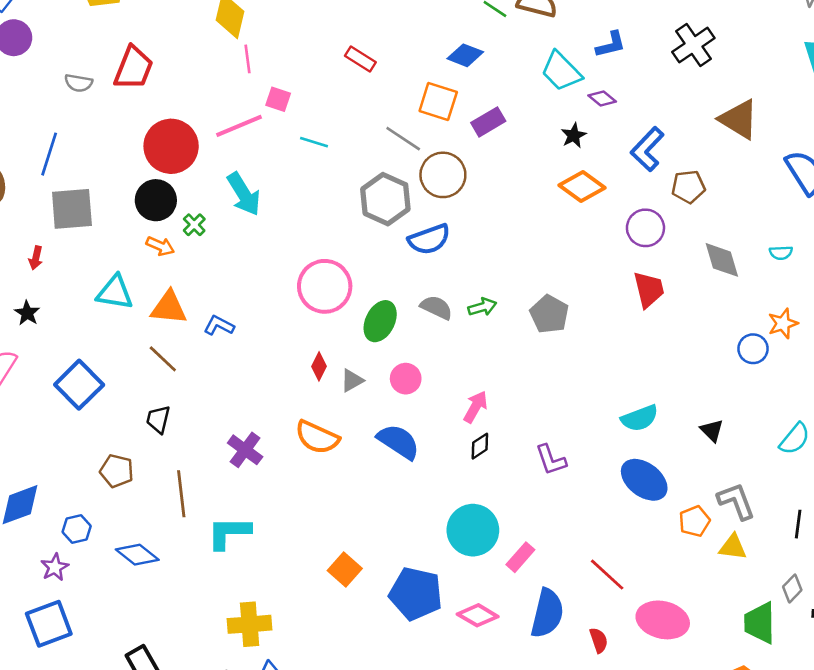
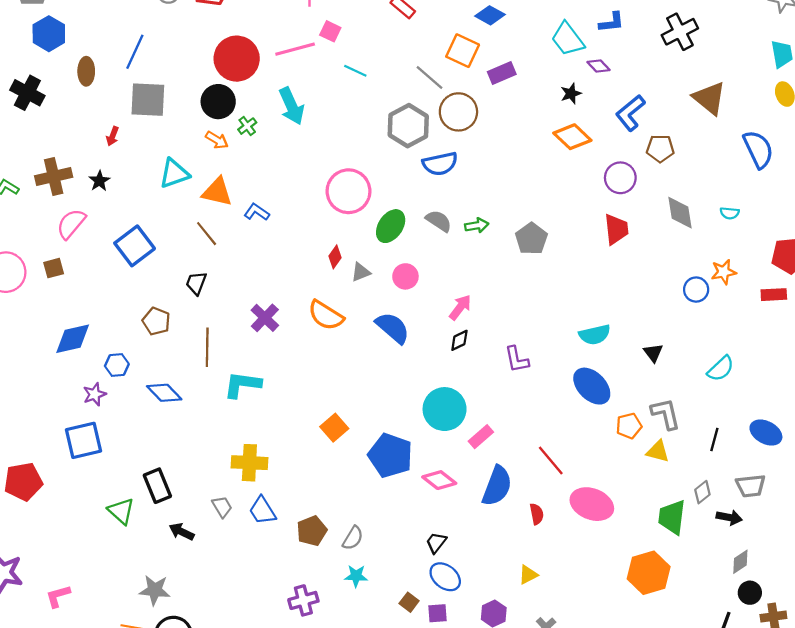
cyan triangle: (115, 292) -> (174, 173), turned -36

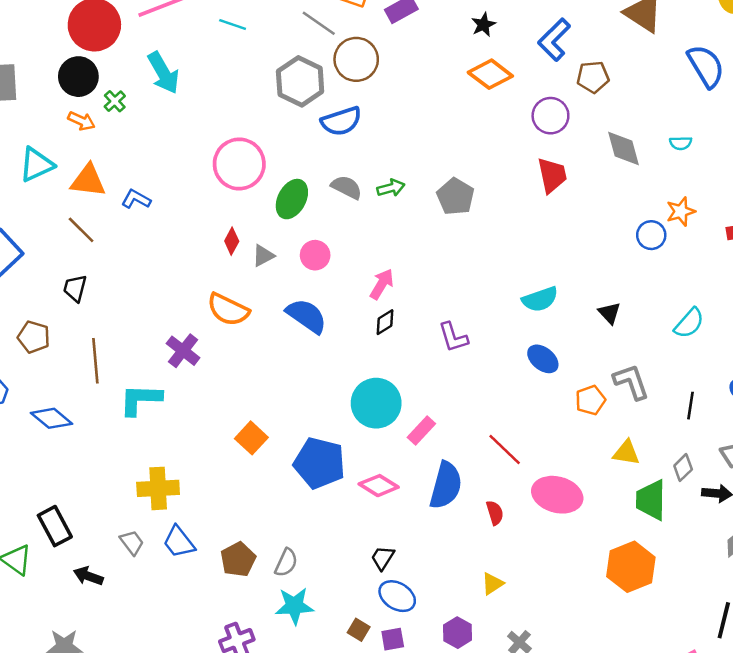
purple cross: (265, 318) -> (183, 351), moved
blue ellipse: (592, 386) -> (543, 359), size x0.7
yellow triangle: (658, 451) -> (626, 453), moved
cyan star: (356, 576) -> (294, 606), size x1.4

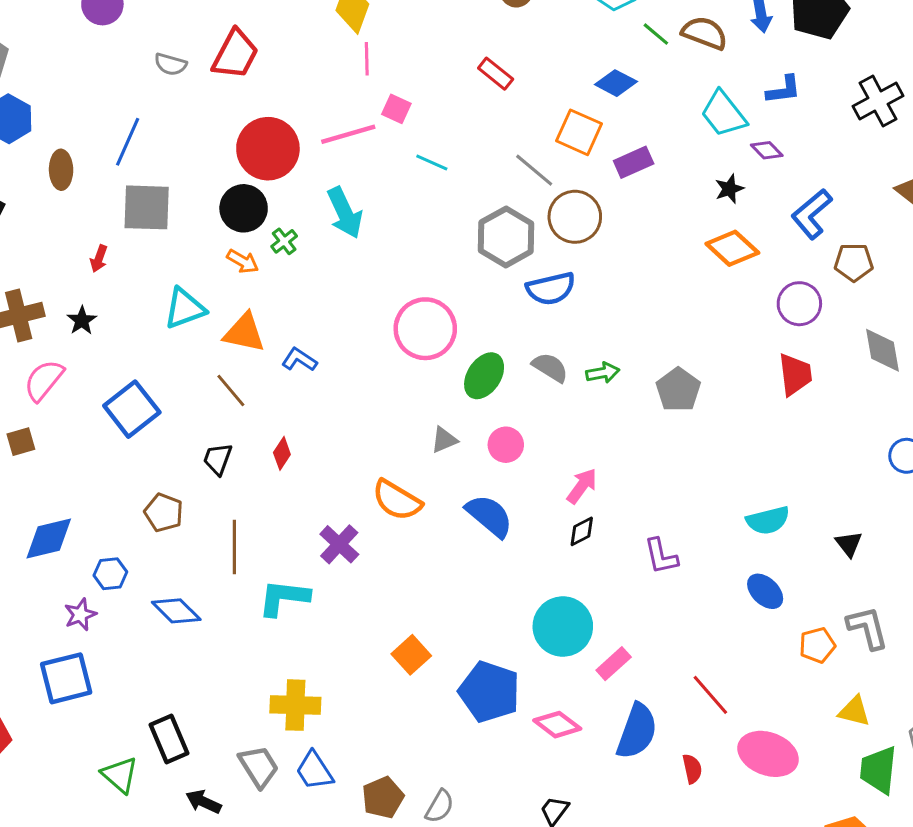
red diamond: (232, 241) -> (282, 453), moved
gray trapezoid: (132, 543) -> (259, 766), size x1.4

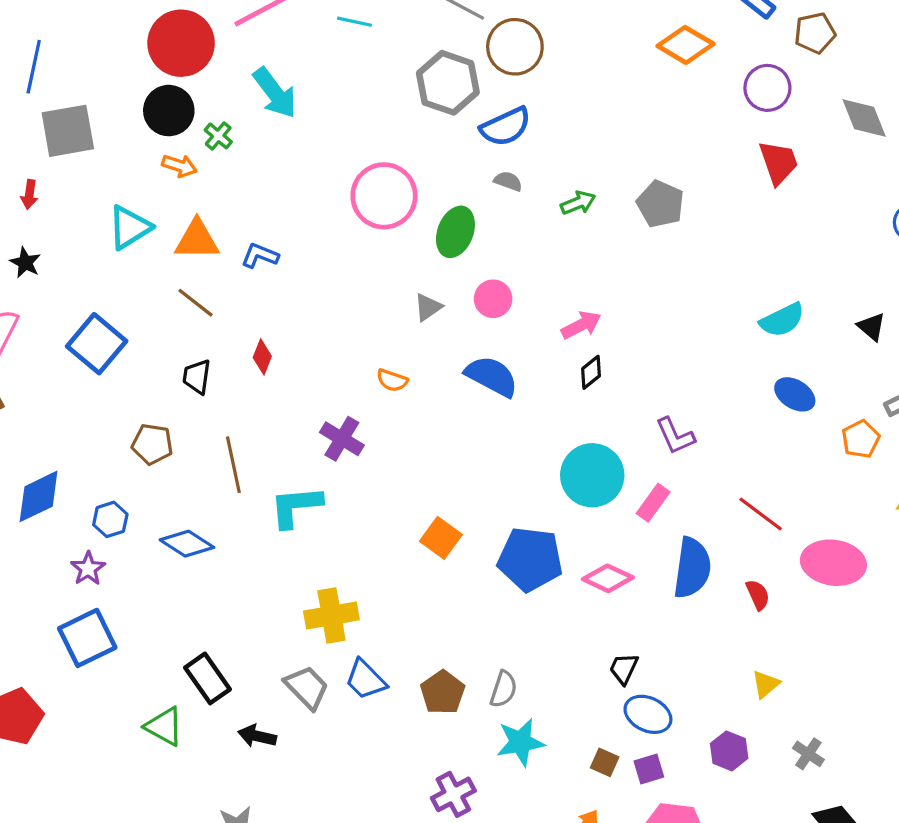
gray semicircle: (550, 367) -> (508, 181), moved, size x0.7
pink arrow: (582, 486) -> (581, 325), turned 39
orange semicircle: (397, 500) -> (392, 380), size x0.6
purple L-shape: (661, 556) -> (675, 436), moved

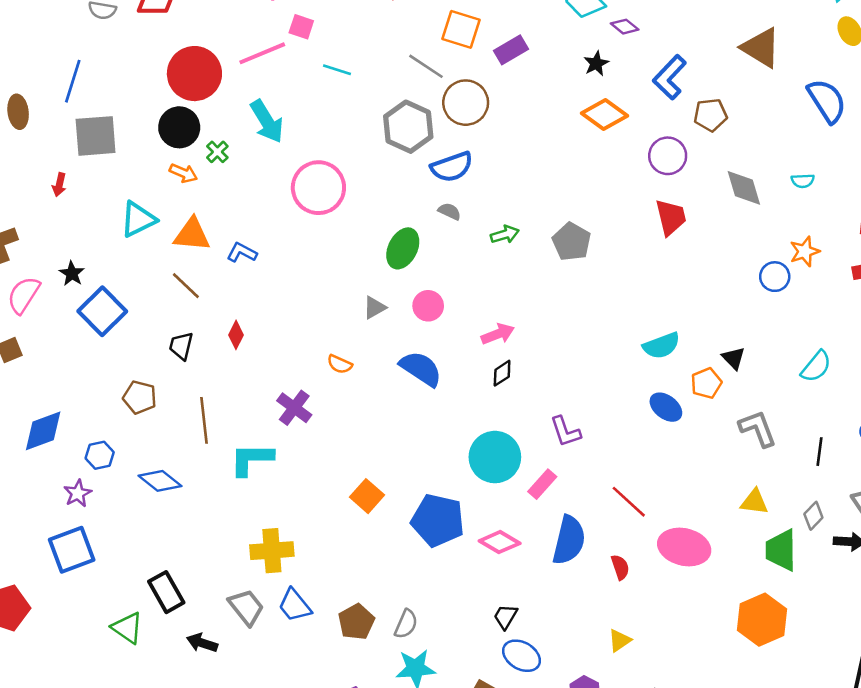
pink circle: (384, 196) -> (318, 188), moved
black star: (25, 263) -> (72, 274), moved
orange pentagon: (861, 439) -> (706, 383), moved

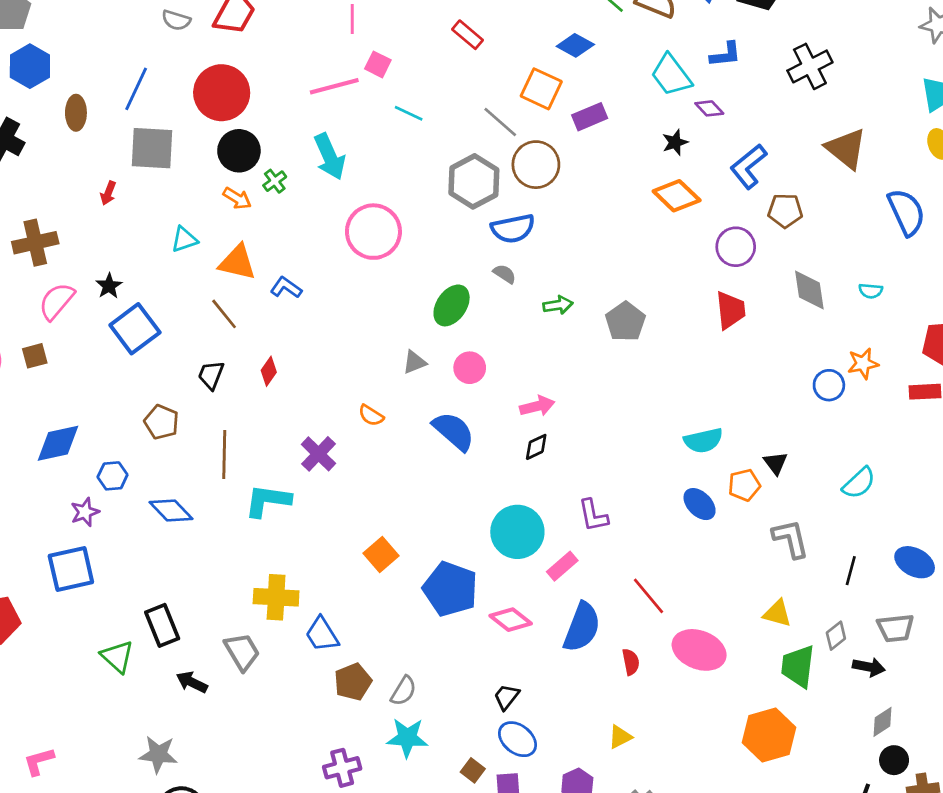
red circle: (194, 74) -> (222, 93), moved
cyan triangle: (138, 219) -> (184, 239), size x0.7
blue trapezoid: (295, 605) -> (322, 634), moved

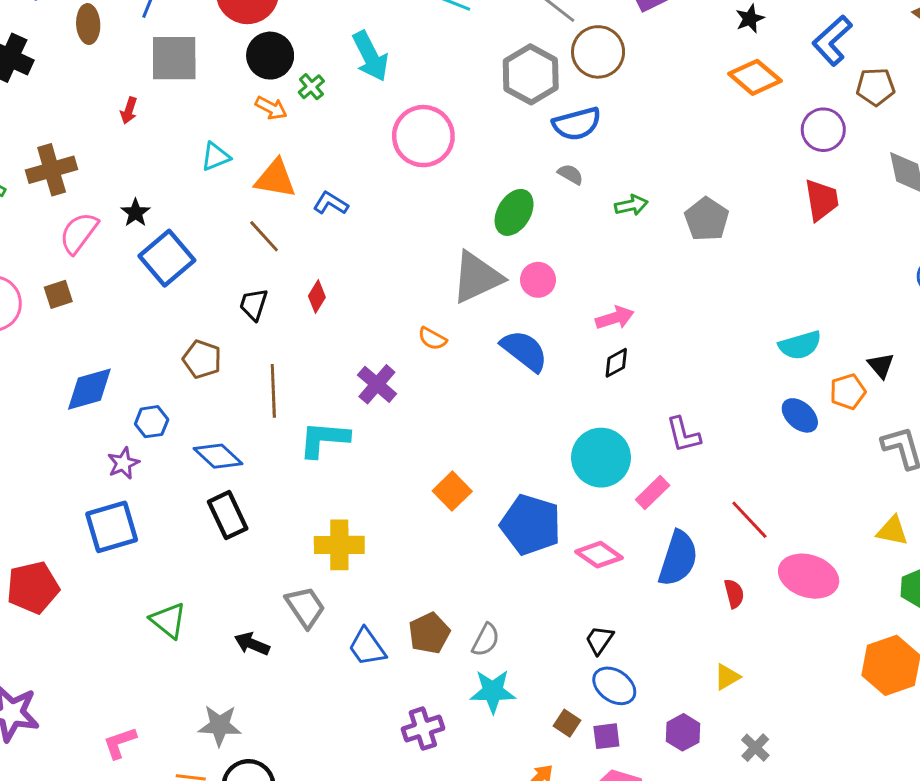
gray triangle: (414, 362) -> (477, 277), size x2.0
black rectangle: (162, 625) -> (228, 515), moved
blue trapezoid: (322, 634) -> (367, 647), moved
pink L-shape: (39, 761) -> (120, 743), moved

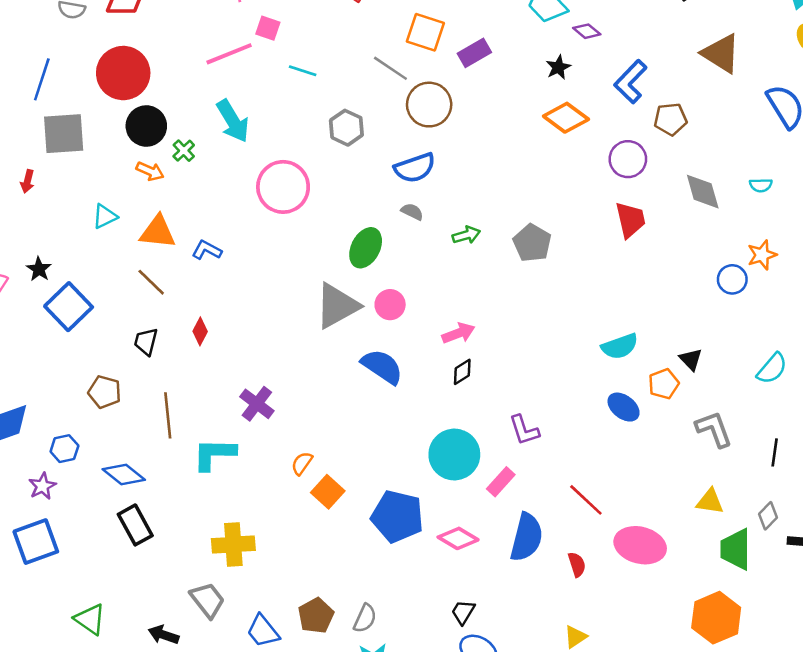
gray hexagon: (531, 74) -> (346, 128), moved, size x0.7
orange semicircle: (432, 339) -> (302, 463), moved, turned 100

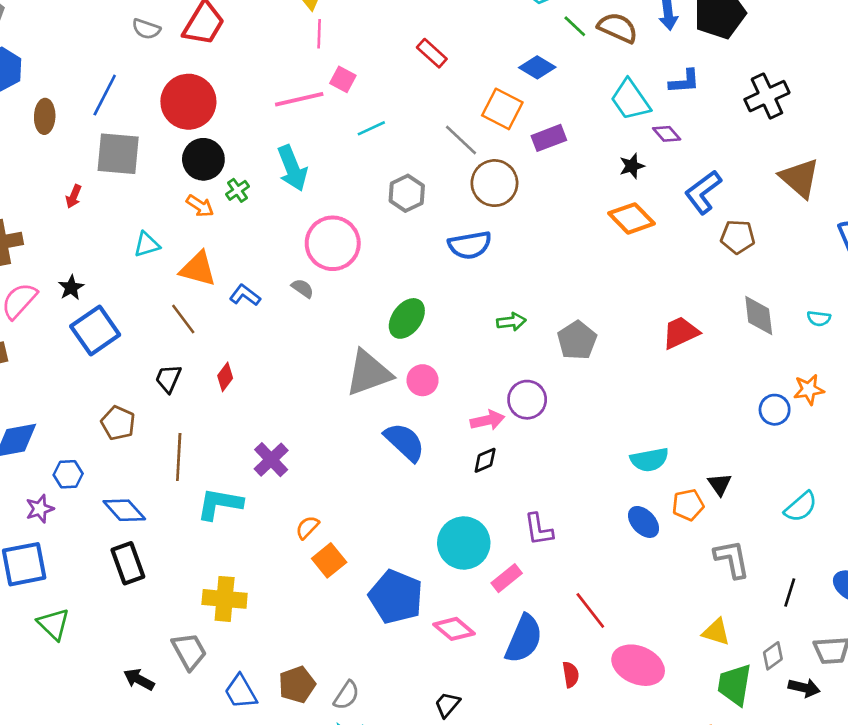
cyan line: (303, 71) -> (371, 128), turned -52
purple circle: (628, 159) -> (527, 400), moved
gray semicircle: (412, 212) -> (303, 288), moved
red trapezoid: (630, 220) -> (681, 333), turned -111
green triangle: (90, 619) -> (54, 624), moved

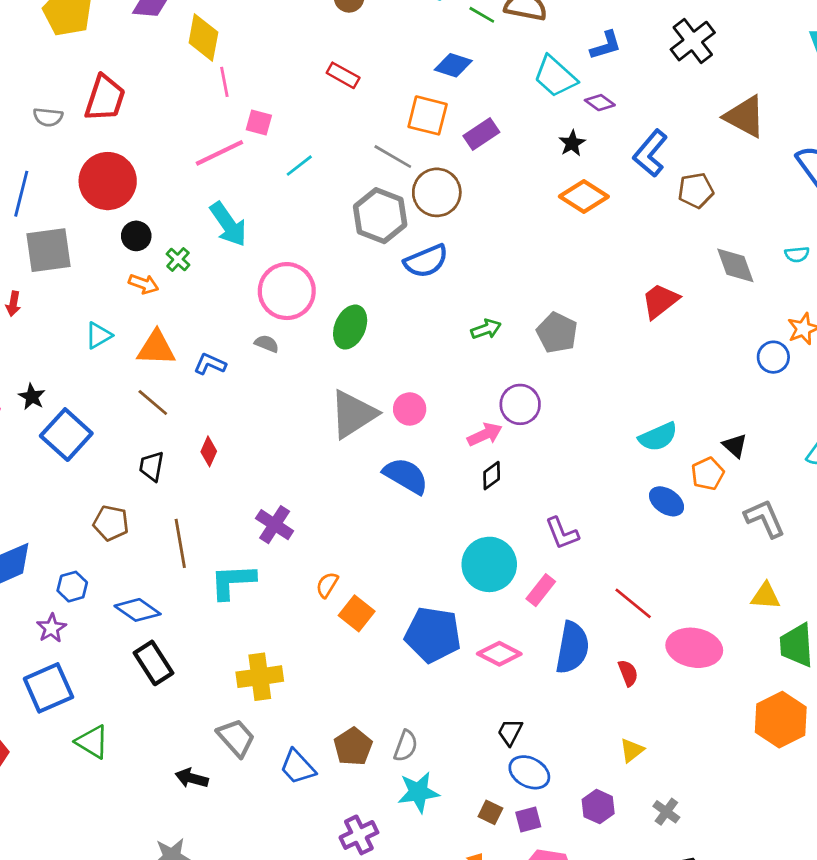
black circle: (203, 159) -> (136, 236), size x0.7
gray hexagon: (407, 193) -> (380, 216), moved, size x1.4
green ellipse: (407, 318) -> (350, 327), moved

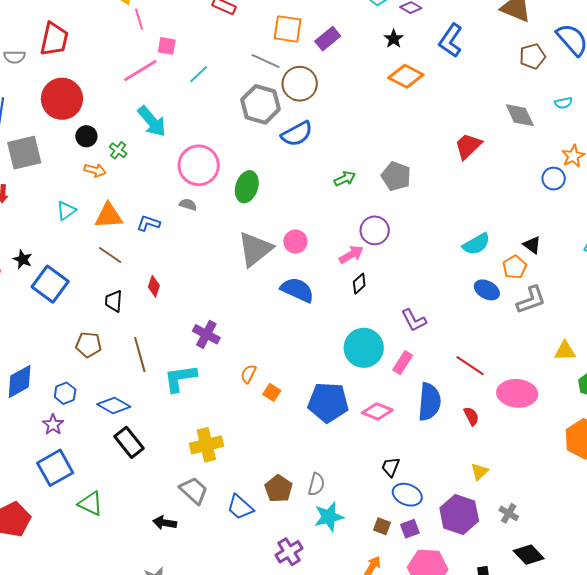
brown pentagon: (696, 190) -> (532, 56), moved
gray L-shape: (765, 518) -> (531, 300), moved, turned 100
orange square: (357, 613) -> (272, 392), size x0.7
purple hexagon: (598, 807) -> (459, 514), size x1.6

